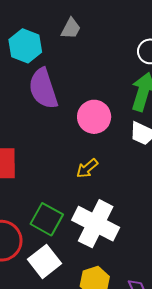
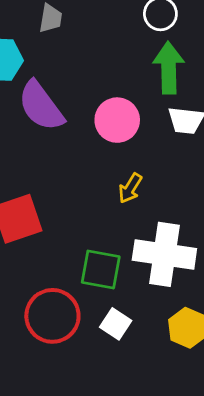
white square: (44, 261) -> (116, 324), size x0.7

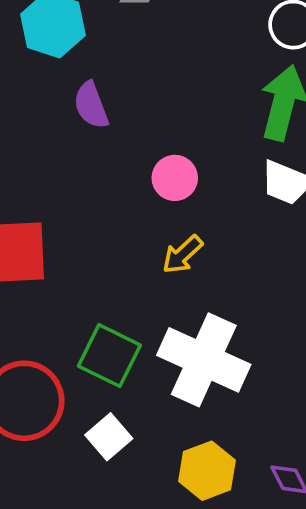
purple semicircle: (41, 106) -> (91, 105), size x0.6
pink circle: (117, 120) -> (175, 178), moved, size x0.7

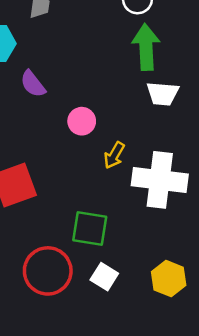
pink circle: (175, 178) -> (82, 121), moved
white cross: (204, 360) -> (160, 180), moved

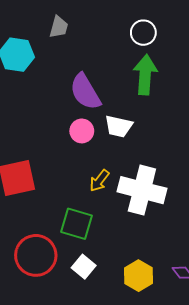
purple semicircle: (33, 84) -> (85, 92), moved, size x1.5
white trapezoid: (163, 94) -> (119, 126), moved
yellow arrow: (114, 155) -> (99, 181), moved

